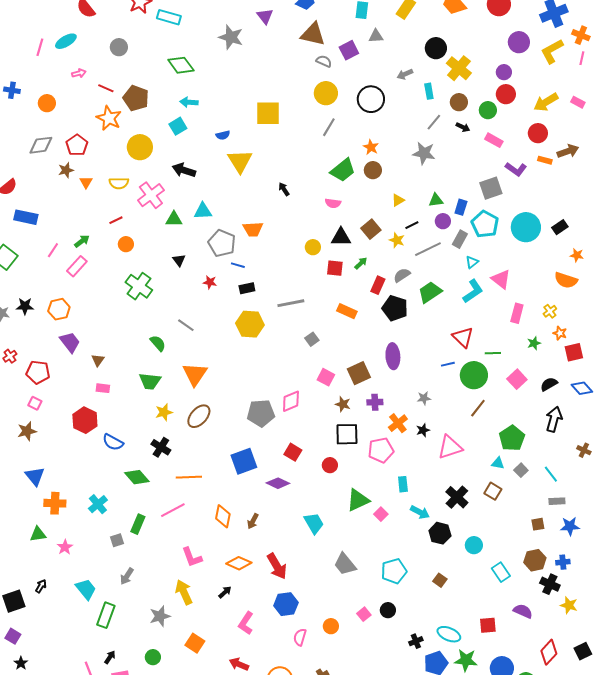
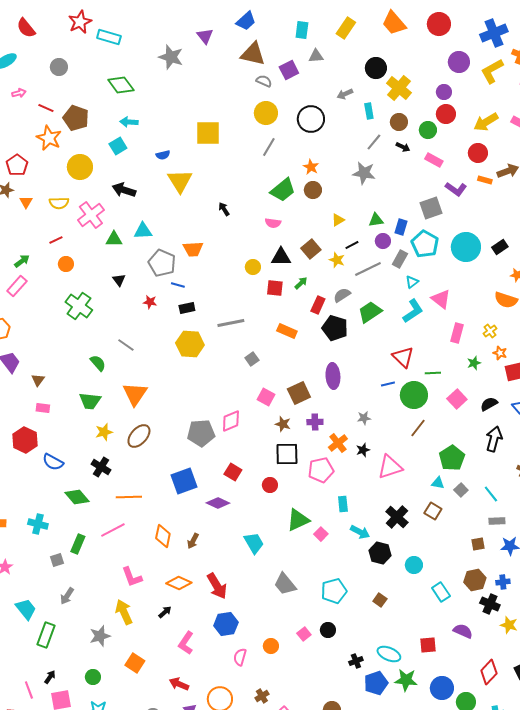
cyan cross: (98, 504) -> (38, 524), turned -36

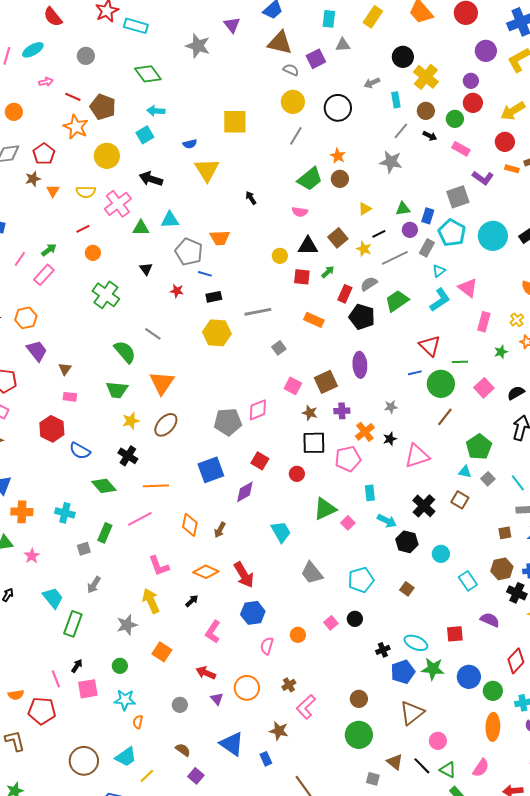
green semicircle: (98, 363) -> (125, 352), size x1.4
purple diamond: (218, 503) -> (245, 492), turned -55

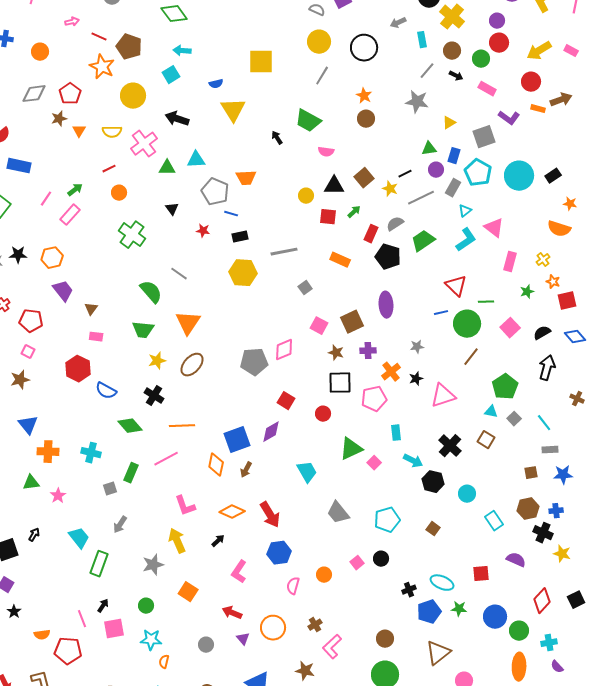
green trapezoid: (310, 179) -> (308, 121), moved, turned 68
yellow triangle: (365, 209) -> (449, 123), moved
blue square: (211, 470) -> (237, 440), moved
green star: (433, 669) -> (459, 609), size x0.7

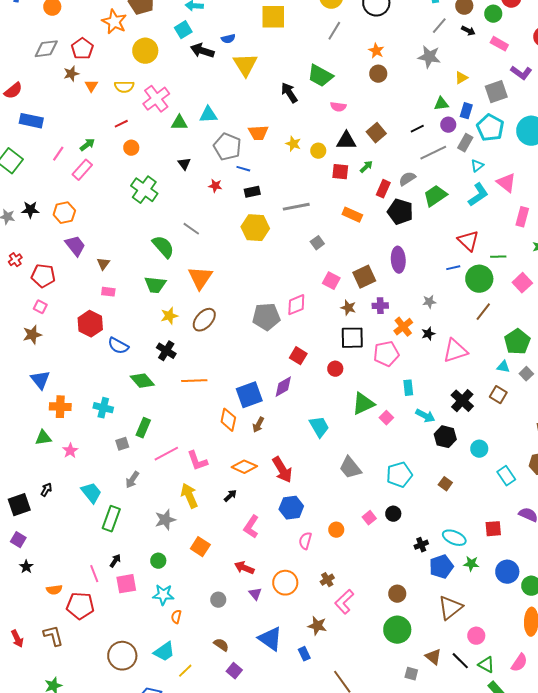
black arrow: (177, 119) -> (202, 51), moved
black arrow: (277, 138) -> (289, 93), size x1.5
yellow star: (390, 189) -> (293, 144), moved
pink line: (166, 459) -> (166, 454), moved

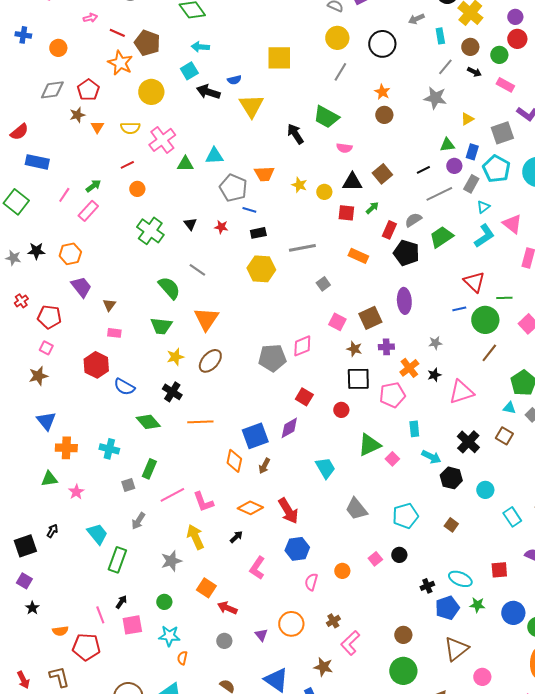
black triangle: (184, 164) -> (190, 224), moved
red arrow: (244, 568) -> (227, 608), moved

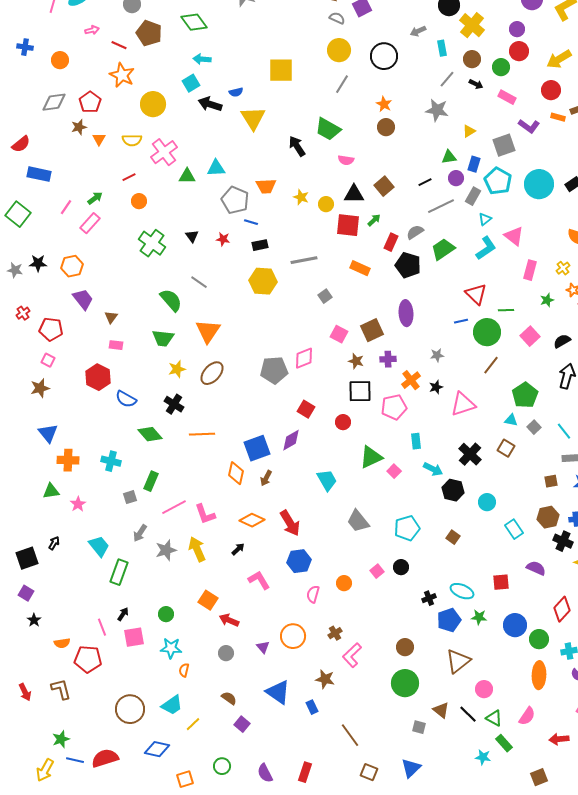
brown pentagon: (147, 43) -> (149, 33), moved
red square: (346, 213) -> (348, 225), size x1.4
gray star: (171, 561) -> (166, 550), moved
pink L-shape: (257, 568) -> (259, 580), turned 115

